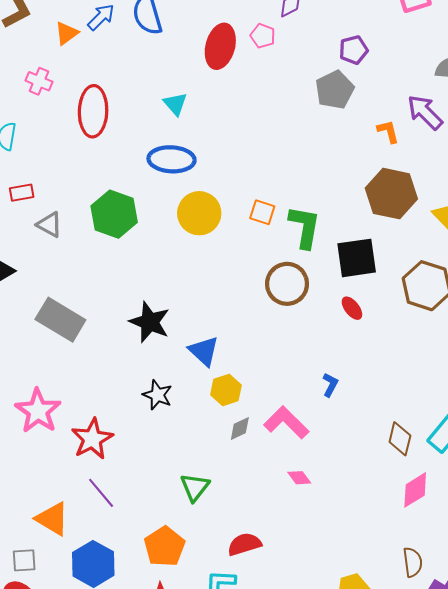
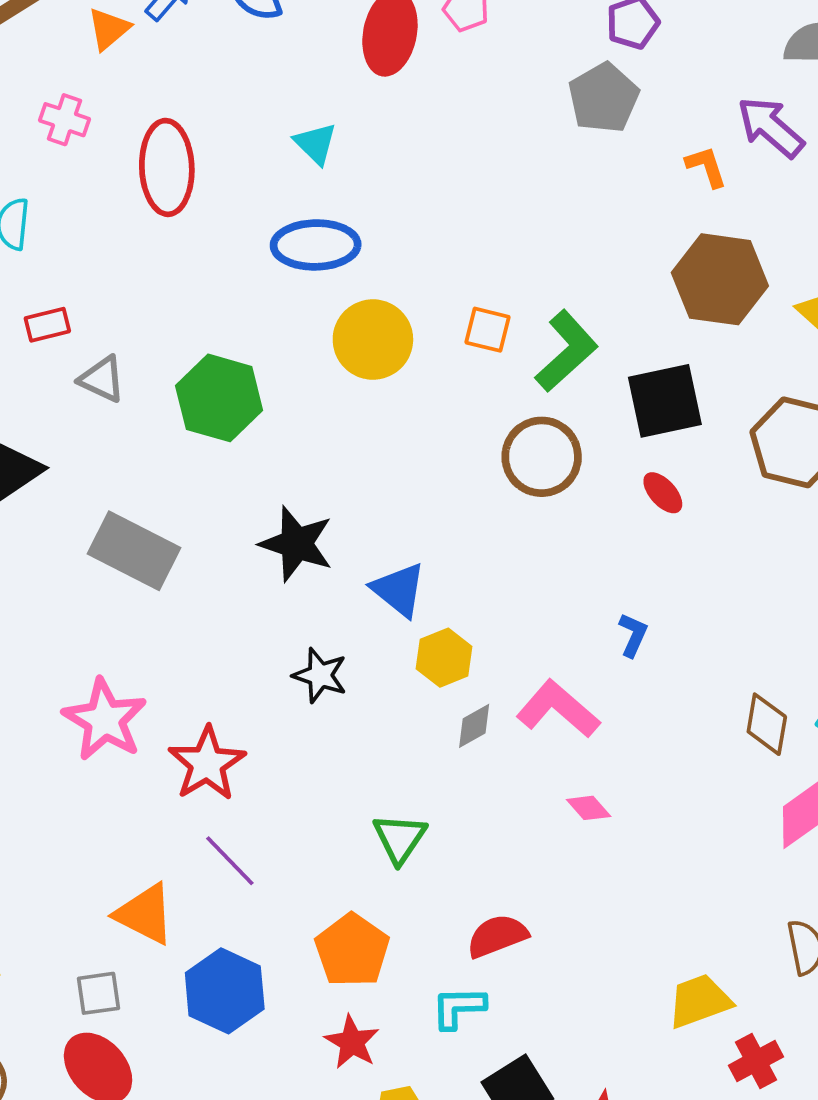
green hexagon: (114, 214) -> (219, 398), moved
green L-shape: (305, 227) -> (566, 351), turned 42

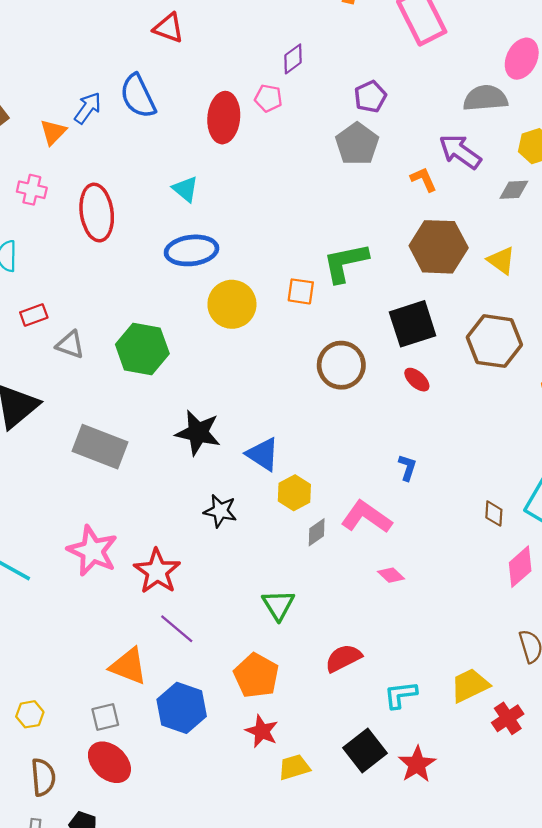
green L-shape: (566, 351) -> (345, 263), moved, turned -144
brown diamond: (767, 724) -> (494, 514), size x0.7
cyan L-shape: (458, 1007) -> (401, 695), moved

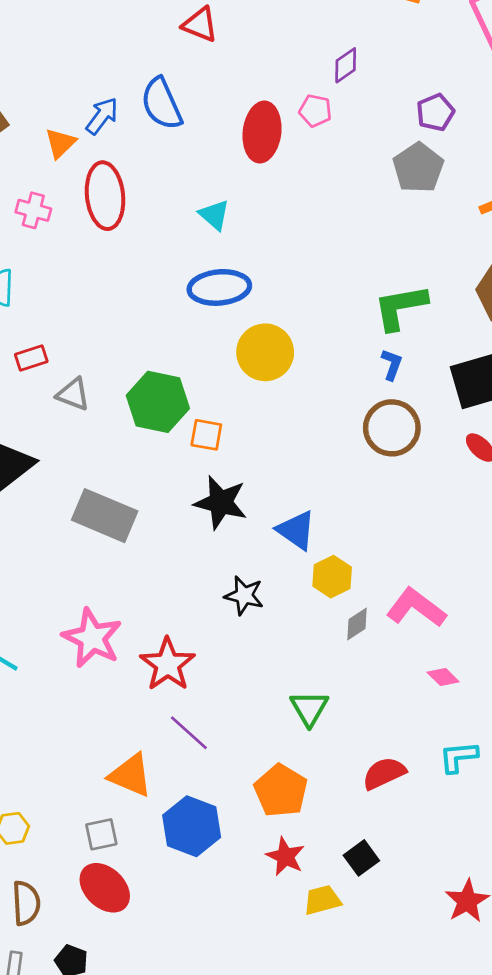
red ellipse: (97, 213) -> (105, 196), moved
orange square: (301, 291) -> (206, 435), moved
blue L-shape: (407, 468) -> (392, 364), moved
cyan L-shape: (401, 695) -> (458, 757), moved
black square: (365, 751) -> (361, 858), moved, size x0.7

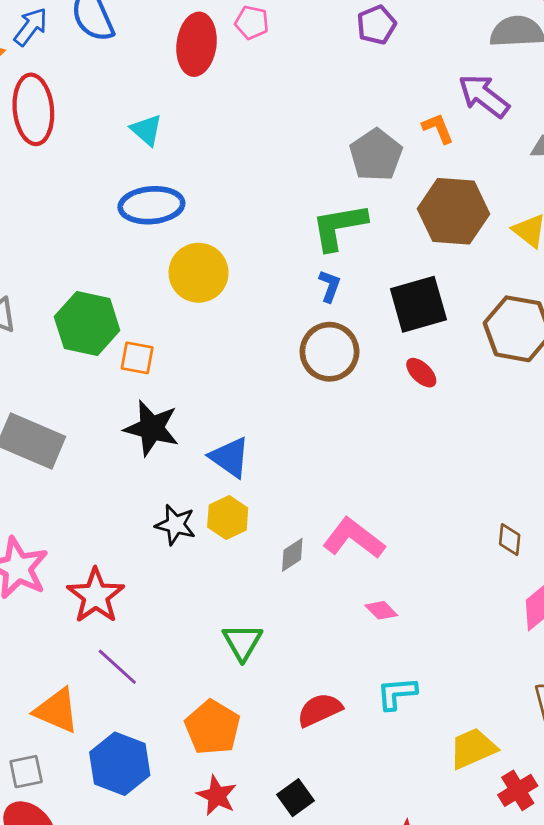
gray pentagon: (418, 168) -> (376, 155), moved
yellow hexagon: (332, 577) -> (228, 517), moved

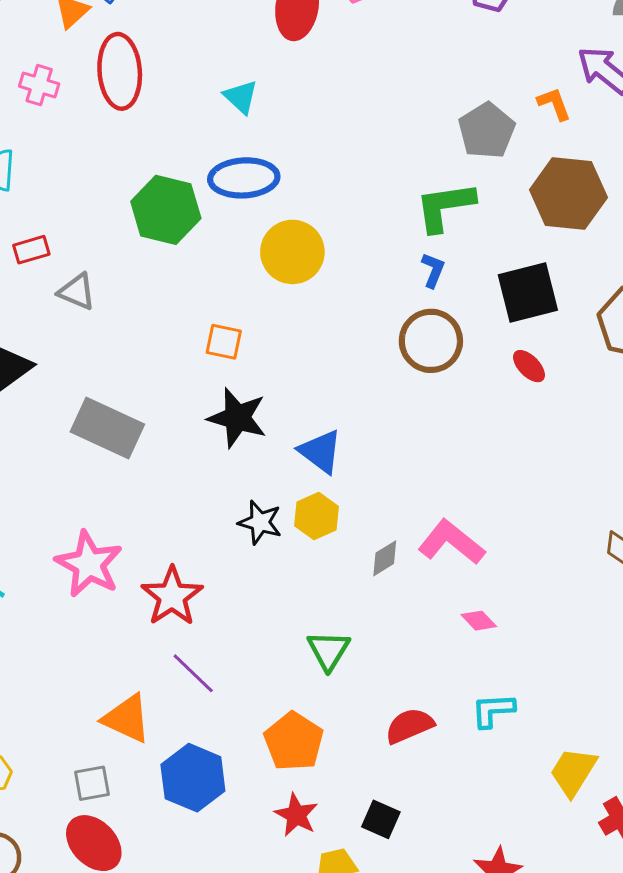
green hexagon: (87, 324) -> (166, 210), moved
yellow trapezoid: (473, 748) -> (573, 772), turned -36
black square: (296, 798) -> (381, 819), turned -32

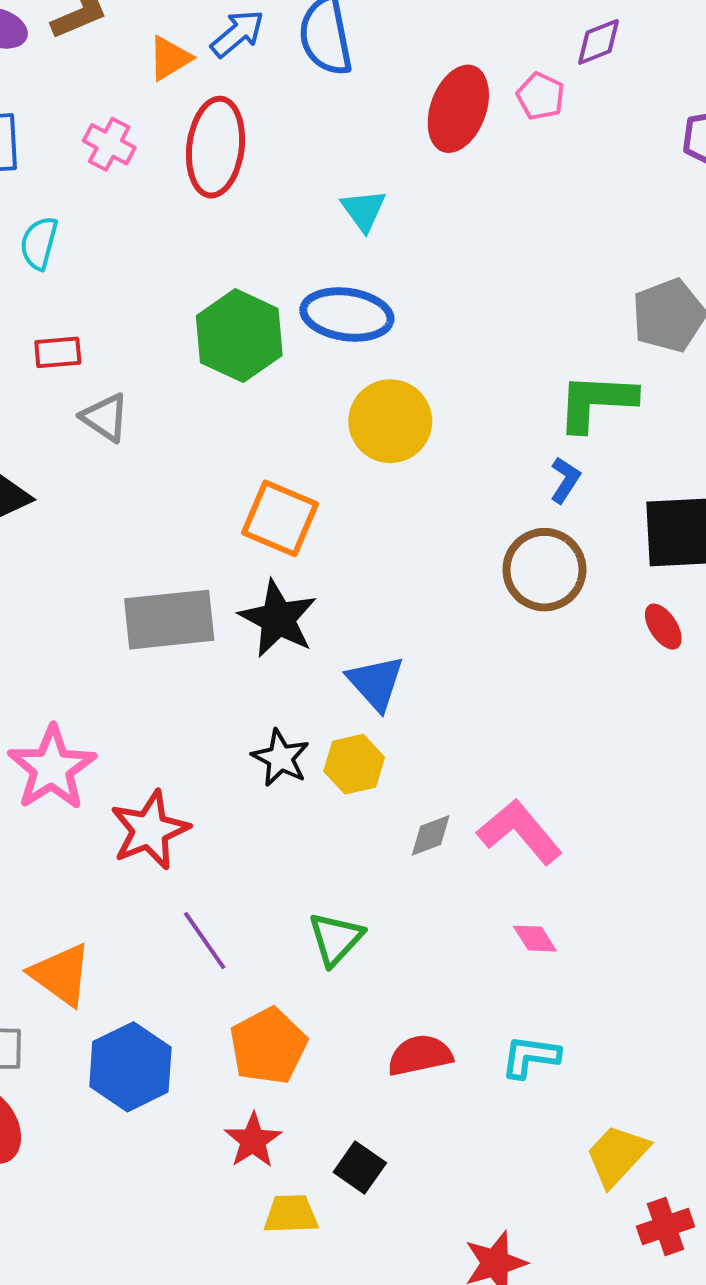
orange square: (224, 342) -> (280, 518), size x1.5
gray rectangle: (107, 428) -> (169, 620), moved, turned -42
purple line: (193, 673) -> (205, 940), moved

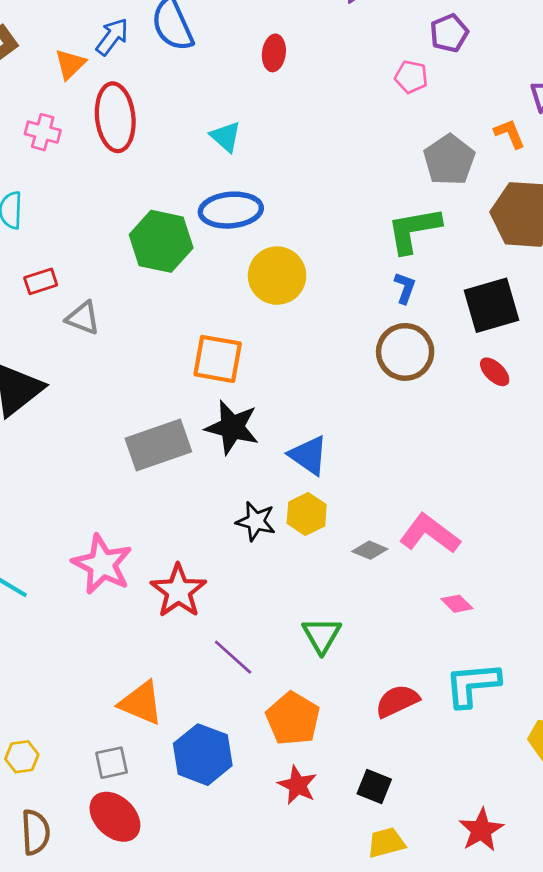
pink pentagon: (541, 96) -> (411, 77), moved
red ellipse: (458, 109) -> (274, 53), size x0.6
gray diamond: (431, 835) -> (370, 550), turned 56
cyan L-shape: (530, 1057) -> (472, 685), size x1.4
yellow trapezoid: (291, 1214) -> (386, 843), moved

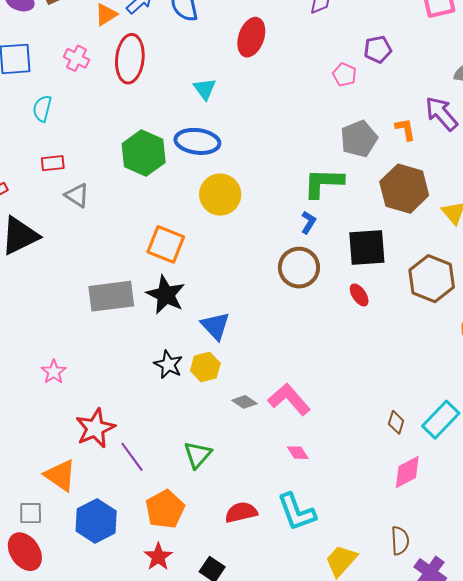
red ellipse: (274, 53) -> (251, 37), size x1.5
pink star: (102, 564) -> (54, 372), size x0.6
red star: (178, 591) -> (95, 428), moved
cyan L-shape: (472, 685) -> (297, 512), turned -117

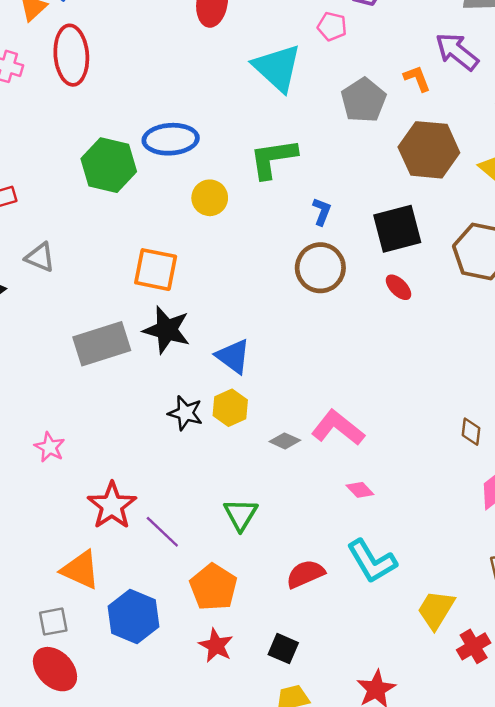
cyan triangle: (205, 89) -> (277, 68), moved, size x1.8
green L-shape: (323, 183) -> (273, 158), moved
gray triangle: (77, 195) -> (40, 257), moved
yellow circle: (220, 195) -> (210, 198), size x0.7

